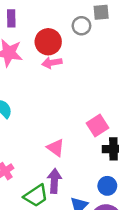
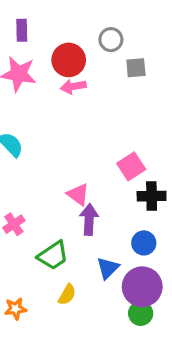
gray square: (101, 12) -> (136, 68), moved
purple arrow: (54, 181) -> (89, 219), moved

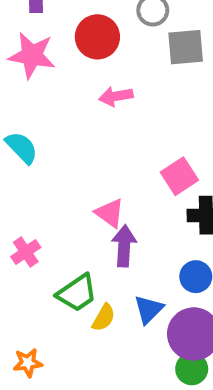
gray square: (136, 68) -> (186, 47), size x1.4
pink arrow: (73, 87) -> (116, 96), moved
yellow semicircle: (67, 295) -> (104, 318), moved

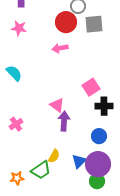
red circle: (97, 37) -> (66, 22), moved
pink star: (32, 55) -> (19, 28), size x0.7
green trapezoid: (77, 293) -> (41, 170), moved
blue triangle: (149, 309) -> (79, 161), moved

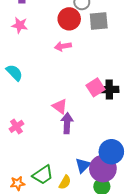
black cross: (104, 106) -> (109, 90), moved
blue circle: (99, 136) -> (111, 152), moved, size x1.5
yellow semicircle: (54, 156) -> (65, 182), moved

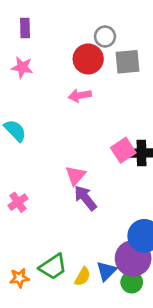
pink triangle: (60, 106) -> (76, 175), turned 35
purple arrow: (67, 123) -> (85, 198), turned -42
blue triangle: (83, 165) -> (106, 271), moved

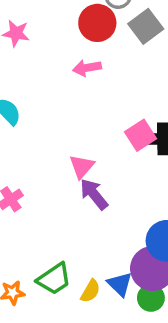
gray square: (127, 62) -> (146, 26), turned -32
blue triangle: (106, 271) -> (120, 284), turned -30

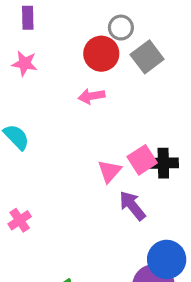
pink triangle: (82, 166) -> (109, 171), moved
purple arrow: (94, 194) -> (132, 206), moved

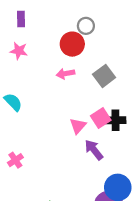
gray square: (147, 57) -> (104, 76), moved

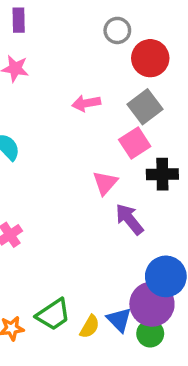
red circle: (72, 44) -> (150, 58), moved
pink square: (101, 118) -> (135, 143), moved

